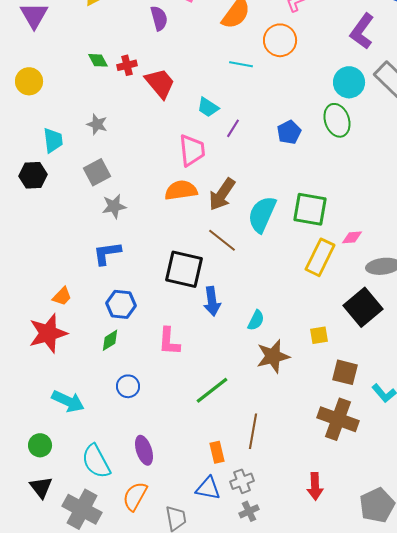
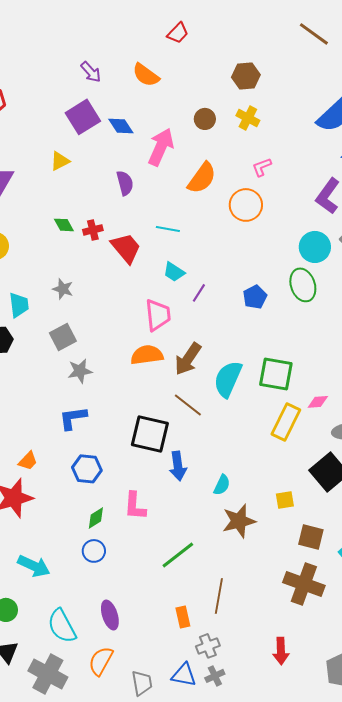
cyan line: (241, 64) -> (168, 229), moved
green diamond: (110, 340) -> (96, 518), moved
blue triangle: (208, 488) -> (184, 675), moved

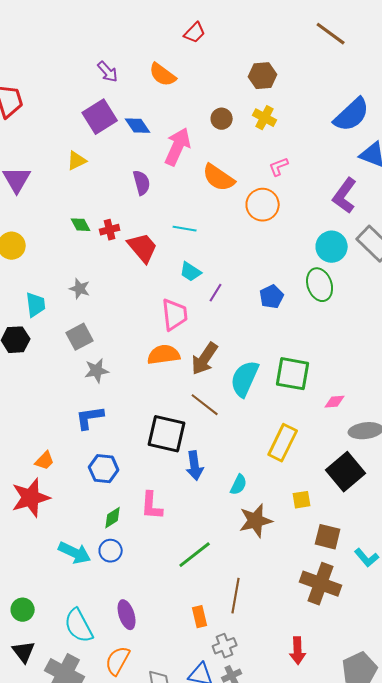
orange semicircle: (202, 178) -> (219, 178), turned 88
yellow rectangle: (286, 422) -> (283, 443), moved
cyan arrow: (34, 566) -> (75, 553), moved

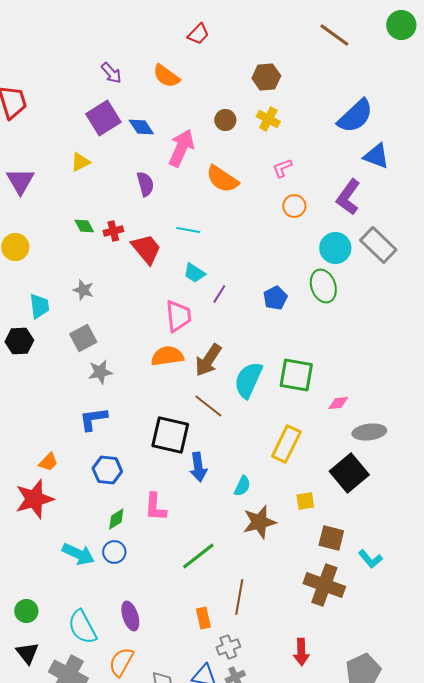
orange circle: (263, 205) -> (294, 206), moved, size x0.7

